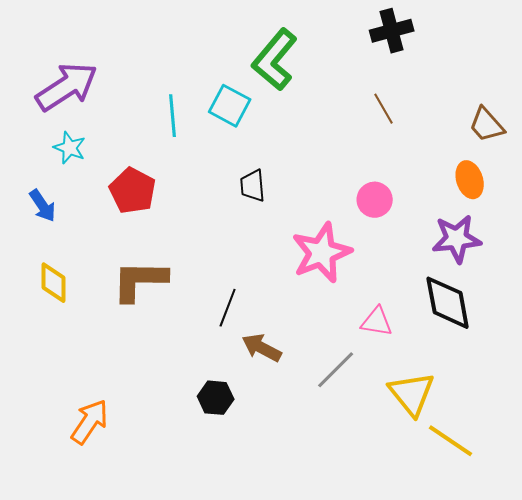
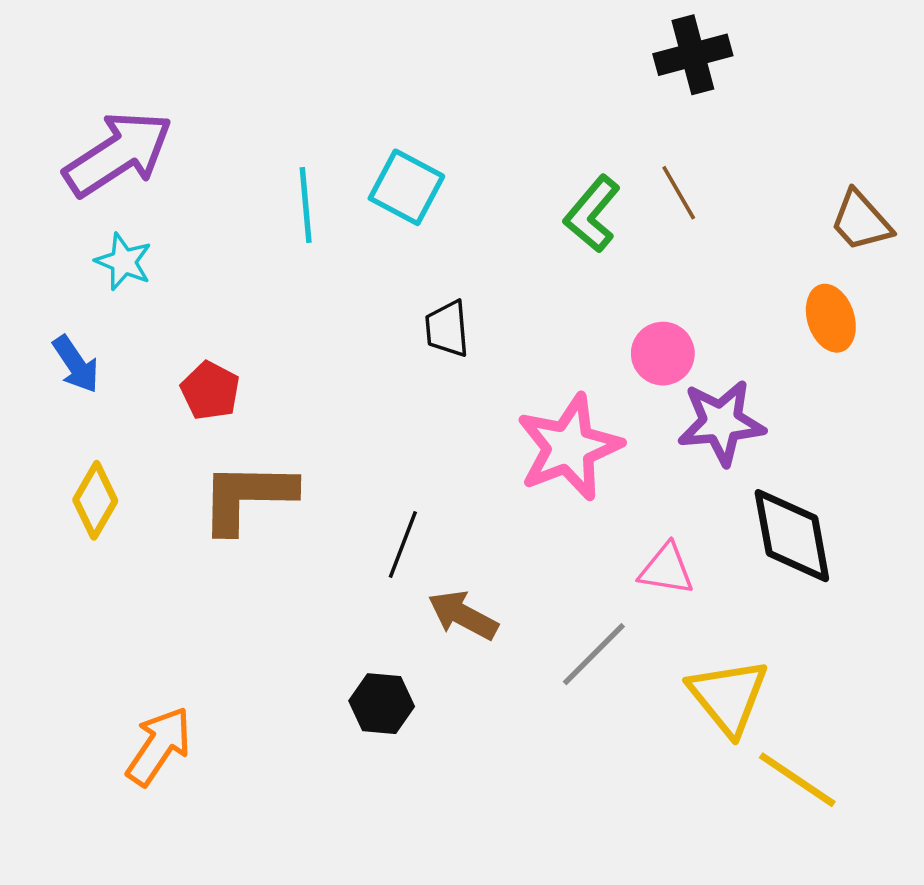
green L-shape: (275, 60) -> (592, 214), moved, size x0.7
red pentagon: (133, 191) -> (210, 391), moved, size x0.7
purple star: (457, 239) -> (721, 423), moved
yellow diamond: (54, 283) -> (95, 500), turned 30

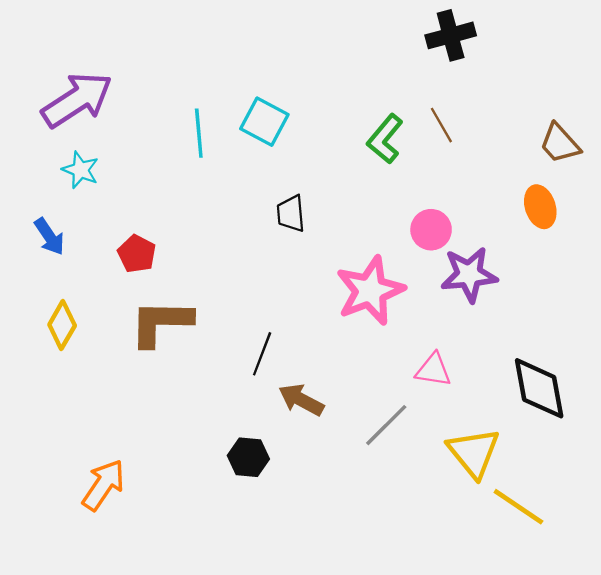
black diamond: (792, 536) -> (539, 388), moved

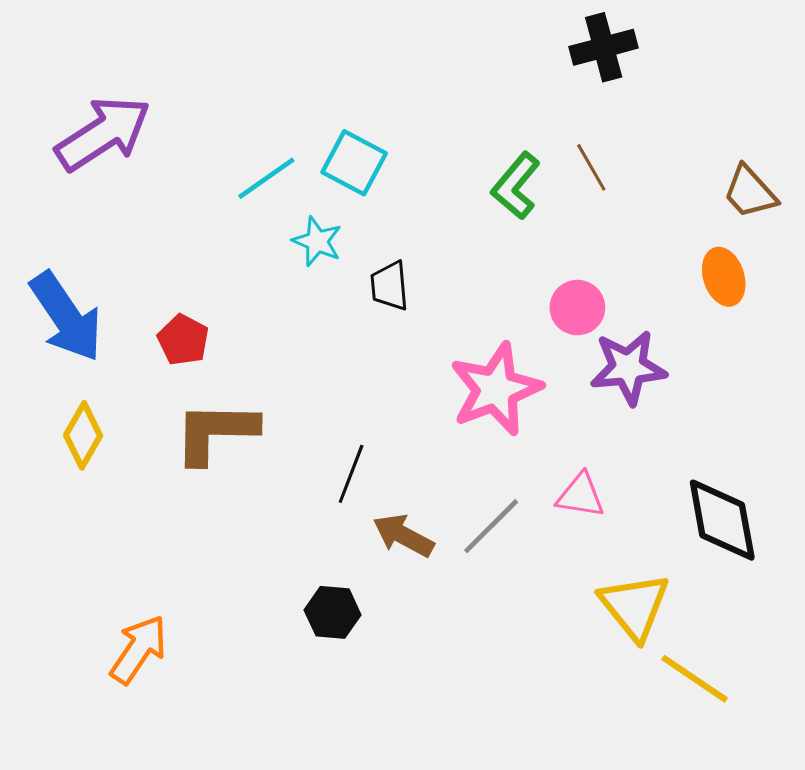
cyan line: (199, 133) -> (266, 178), turned 60
cyan star: (80, 170) -> (317, 241), moved
blue arrow: (49, 237) -> (66, 317), size x1.8
gray line: (386, 425) -> (491, 526), moved

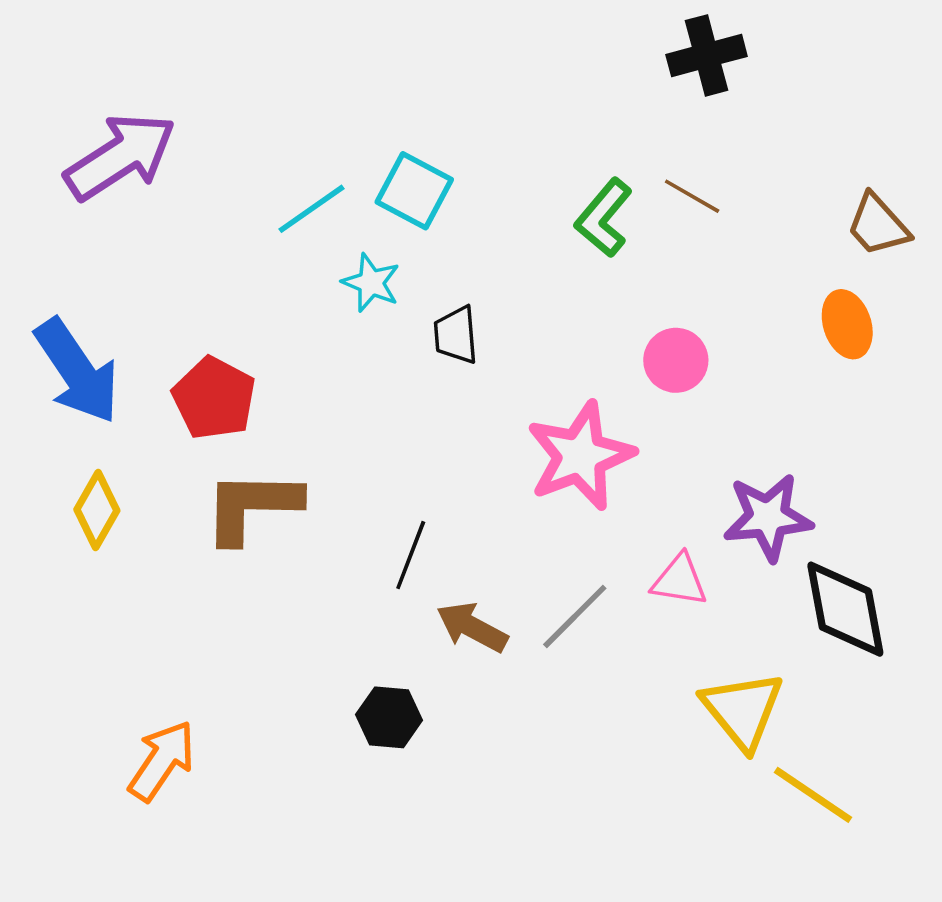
brown line: (591, 167) -> (692, 196), turned -30
red pentagon: (183, 340) -> (214, 398), size x1.4
purple star: (628, 368) -> (768, 517), moved

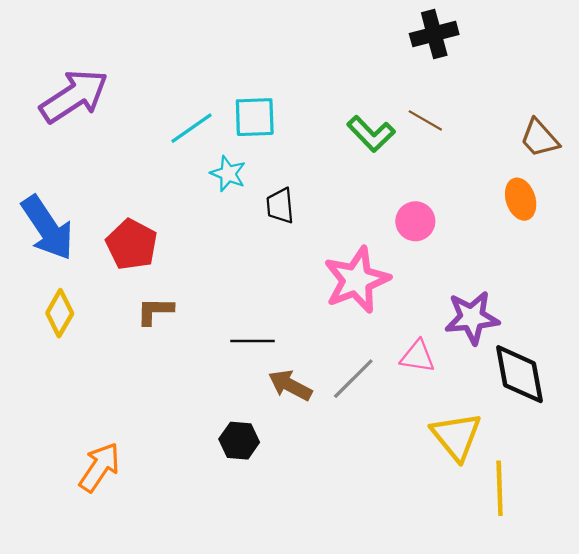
cyan square: (414, 191) -> (255, 117), turned -30
green L-shape: (604, 218) -> (371, 134), turned -84
brown L-shape: (252, 506) -> (155, 311), size x0.6
black line: (411, 555) -> (252, 341), turned 69
yellow line: (813, 795) -> (500, 488), turned 54

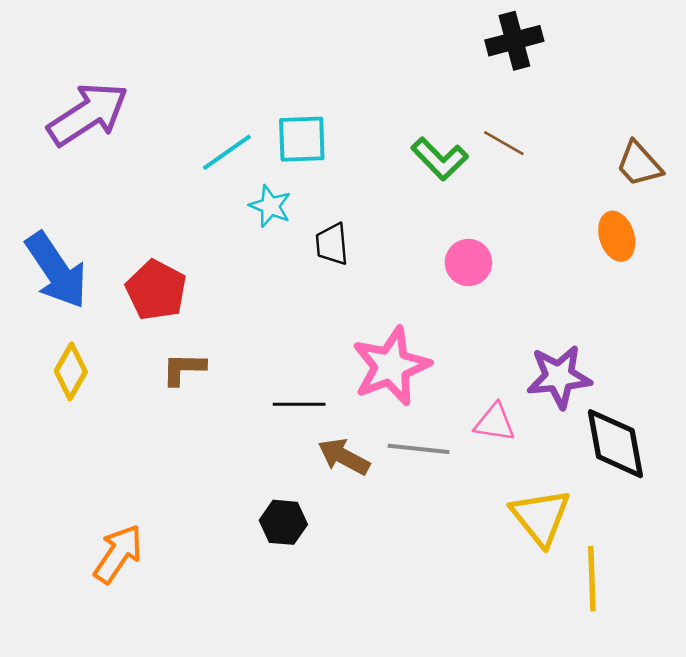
pink circle: (415, 221) -> (468, 262), moved
pink star: (357, 280) -> (391, 366), moved
gray line: (353, 379) -> (419, 449), turned 51

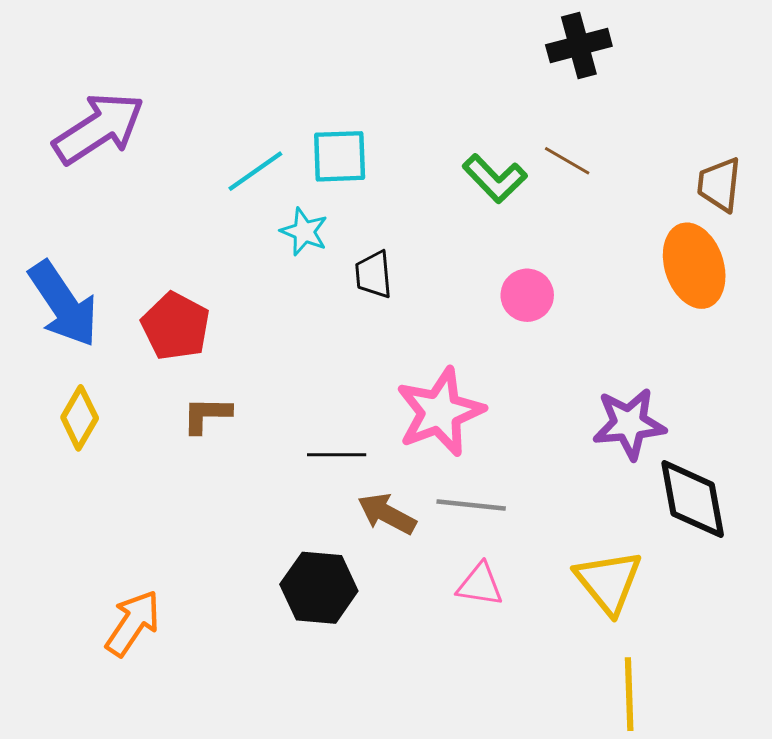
brown trapezoid: (639, 164) -> (719, 184), turned 48
orange ellipse: (617, 236) -> (694, 266), size x1.5
pink triangle: (495, 423) -> (480, 585), moved
black hexagon: (283, 522) -> (319, 588), size x1.4
yellow line: (592, 579) -> (629, 694), moved

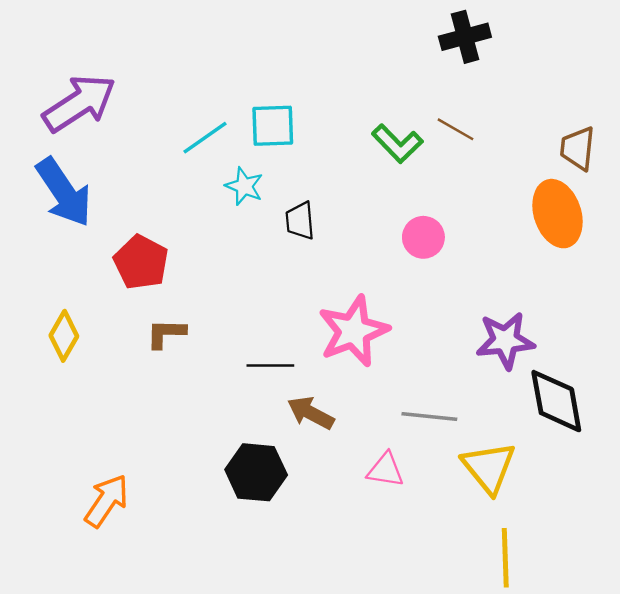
blue arrow: (63, 304) -> (64, 192), moved
gray line: (471, 505) -> (429, 416), moved

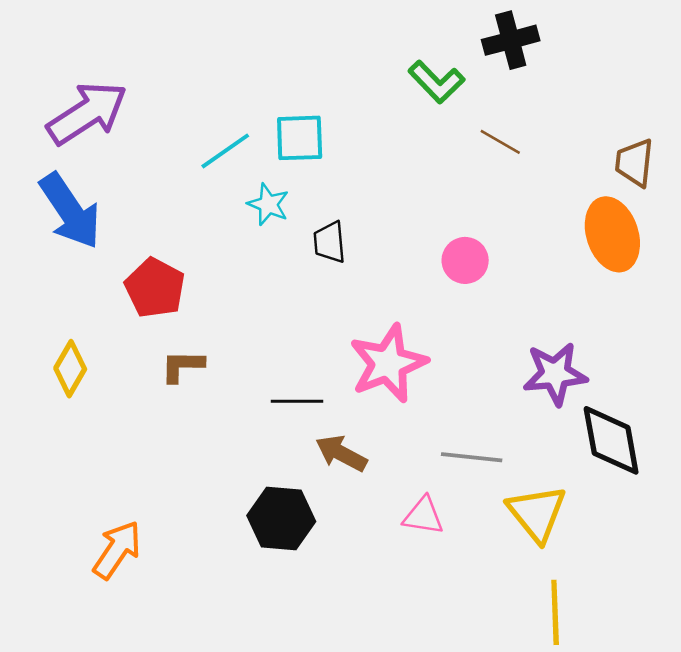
green L-shape: (397, 144) -> (436, 82), moved

